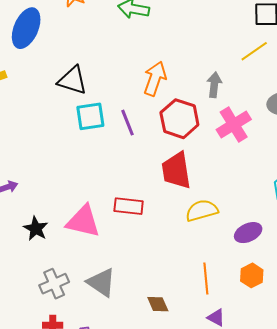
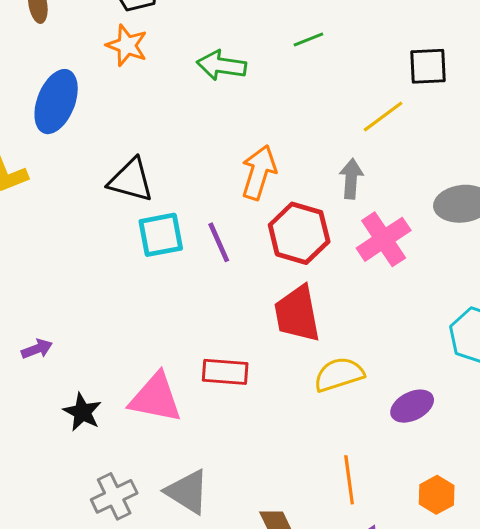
yellow line: (254, 51) -> (383, 117), moved
orange hexagon: (252, 275) -> (437, 495), moved

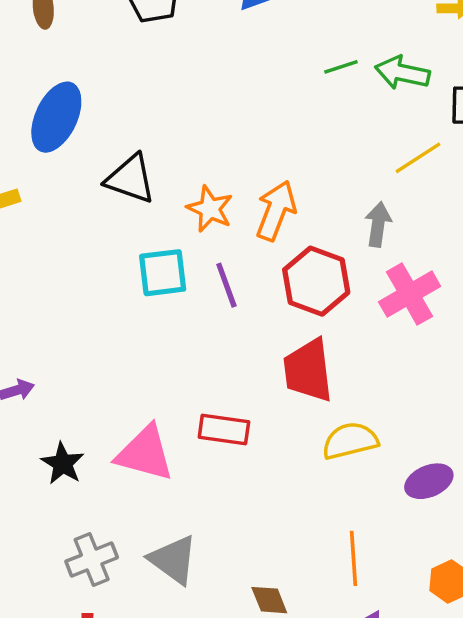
orange star: (127, 45) -> (210, 209), moved
green arrow: (222, 65) -> (402, 73), moved
black triangle: (131, 180) -> (130, 179), moved

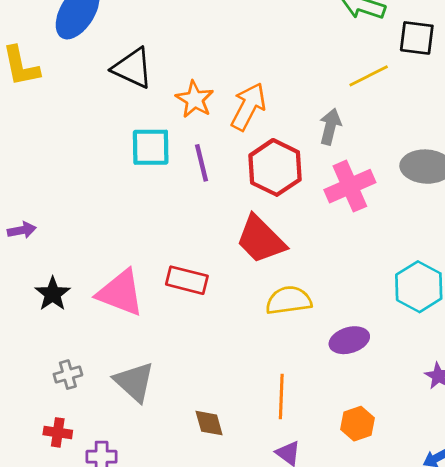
red trapezoid: (308, 370) -> (261, 239), turned -44
gray cross: (92, 559) -> (68, 375), size x0.7

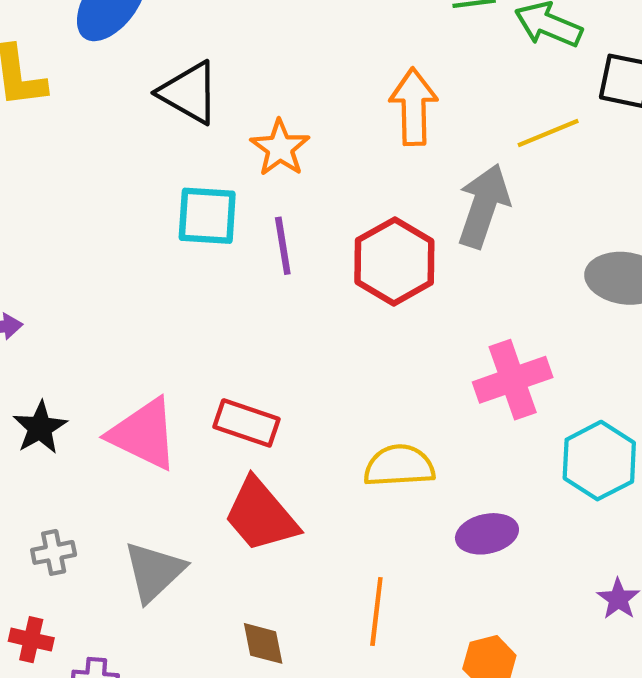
orange arrow: (248, 107) -> (414, 107), moved, turned -33
gray arrow: (330, 127) -> (484, 206), size x1.5
pink cross: (350, 186) -> (513, 380), moved
red trapezoid: (261, 239) -> (261, 515), moved
gray triangle: (134, 382) -> (154, 572), turned 30

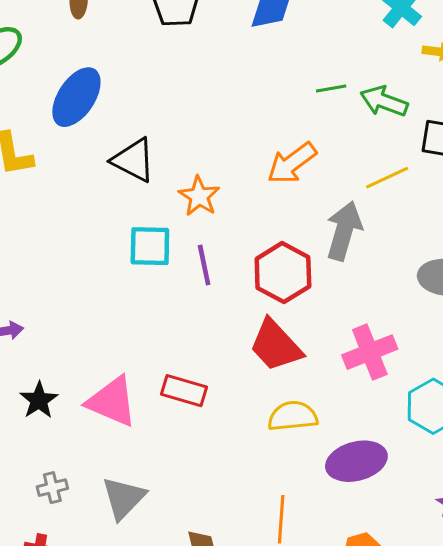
orange arrow: (414, 107) -> (292, 163), turned -123
red trapezoid: (261, 515) -> (276, 345), moved
purple ellipse: (487, 534) -> (356, 461), size x1.4

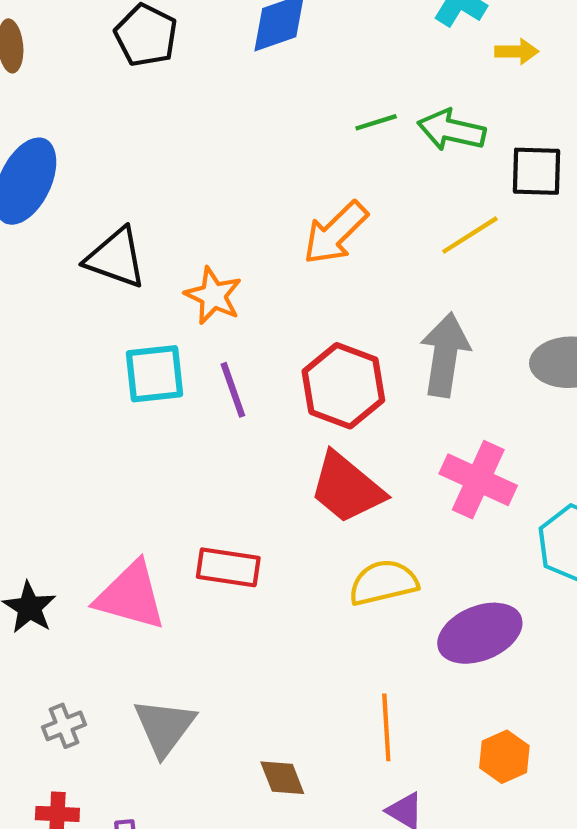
gray arrow: (344, 231) -> (445, 355), moved
pink cross: (370, 352) -> (478, 480), turned -36

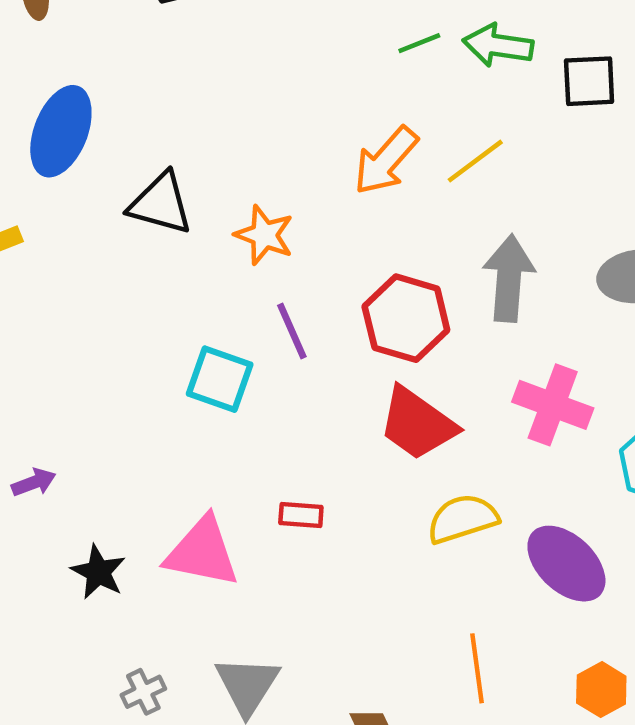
yellow line: (470, 235) -> (475, 161), moved
cyan square: (154, 374) -> (220, 379), moved, turned 30
red rectangle: (228, 567) -> (301, 515), size x0.7
purple ellipse: (480, 633) -> (566, 564), turned 70

